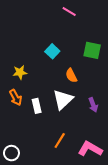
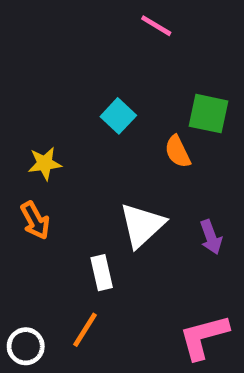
orange semicircle: (71, 75) -> (178, 152), moved
white rectangle: (37, 106) -> (102, 273), moved
orange line: (60, 140) -> (85, 330), moved
pink L-shape: (90, 149) -> (204, 337), turned -45

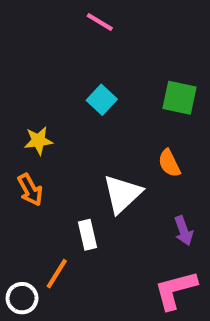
pink line: (156, 26) -> (100, 22), moved
orange semicircle: (178, 152) -> (169, 163), moved
purple arrow: (211, 237) -> (184, 231), moved
orange line: (85, 330) -> (57, 274), moved

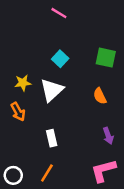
white triangle: (122, 194) -> (52, 90), moved
orange line: (57, 274) -> (47, 173), moved

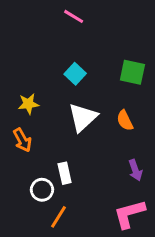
white triangle: (52, 90) -> (83, 117), moved
white circle: (13, 175) -> (42, 190), moved

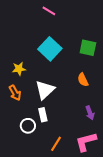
cyan square: (75, 74) -> (50, 49), size x1.6
white triangle: (83, 117) -> (45, 90), moved
orange line: (59, 217) -> (56, 144), moved

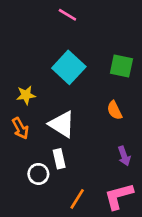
white triangle: (45, 90) -> (62, 124), turned -45

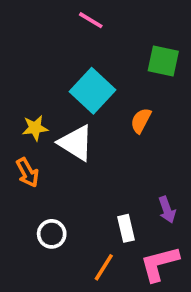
green square: (121, 66) -> (163, 61), moved
orange semicircle: (115, 110) -> (141, 121), moved, turned 54
white triangle: (62, 124) -> (76, 143), moved
white rectangle: (59, 159) -> (126, 228), moved

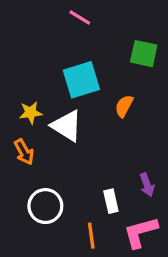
cyan square: (93, 91) -> (81, 80), turned 30
white circle: (52, 234) -> (45, 206), size x1.4
orange line: (104, 267) -> (91, 236), turned -40

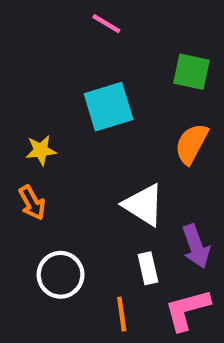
orange semicircle: (124, 106) -> (192, 144), moved, size x1.4
white triangle: (67, 126) -> (144, 205), moved
purple arrow: (147, 185) -> (196, 246), size x1.4

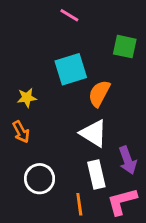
orange semicircle: (192, 144) -> (99, 93), moved
white rectangle: (148, 268) -> (96, 174), size x1.4

